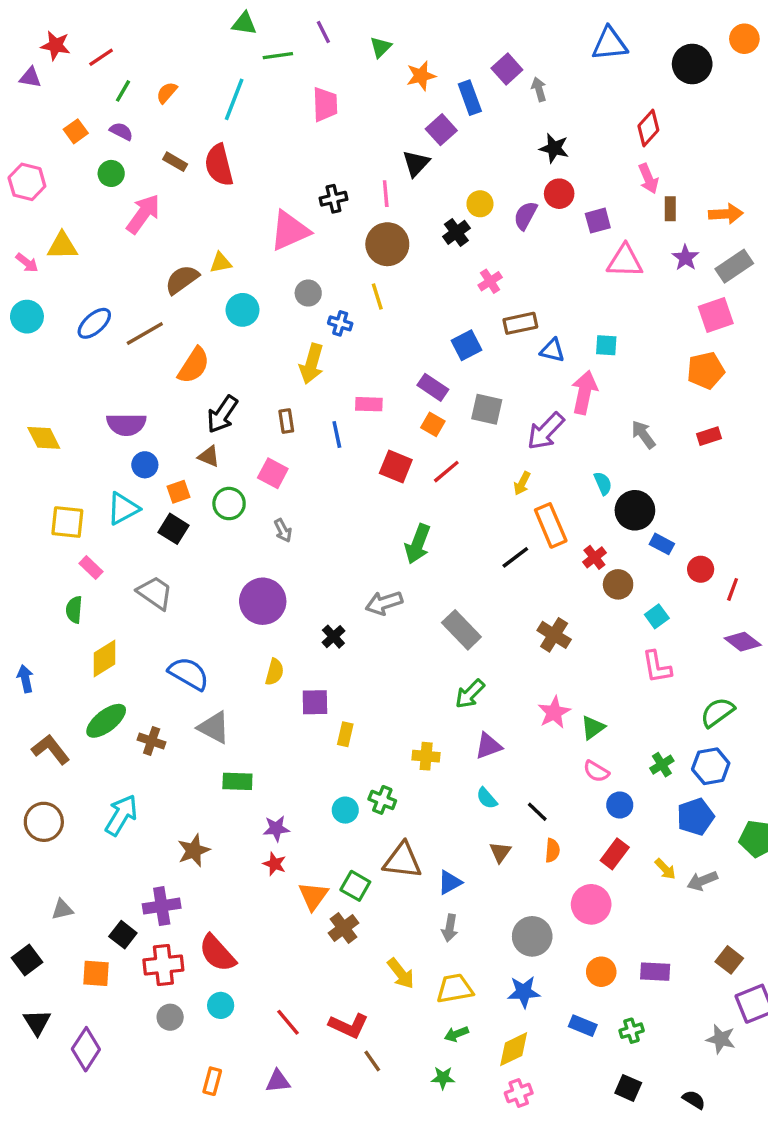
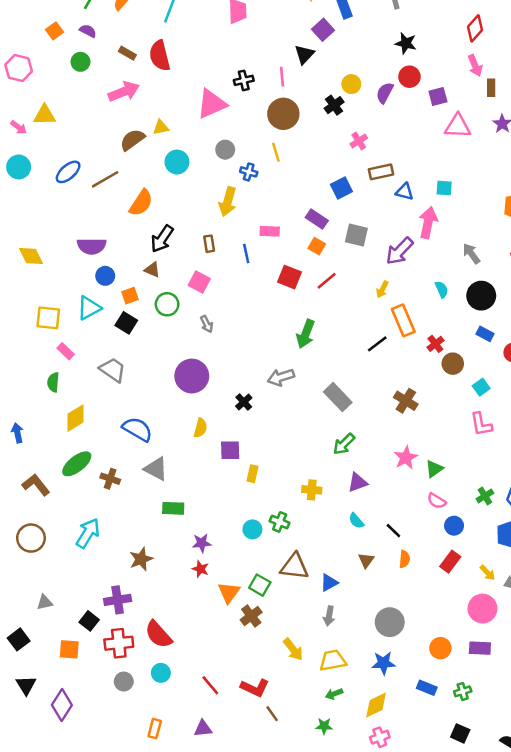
pink arrow: (143, 214) -> (124, 92), moved, turned 32
black circle: (635, 510) -> (481, 296), moved
pink circle: (591, 904) -> (482, 609), moved

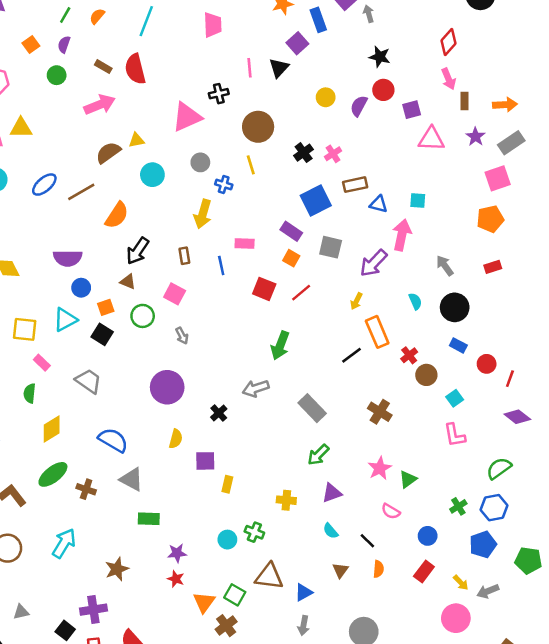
purple semicircle: (88, 31) -> (64, 44), turned -98
pink line: (282, 77) -> (249, 68), moved
black cross: (334, 105) -> (304, 153), moved
blue square: (341, 188) -> (316, 200), size x1.4
pink semicircle: (437, 501) -> (391, 511), moved

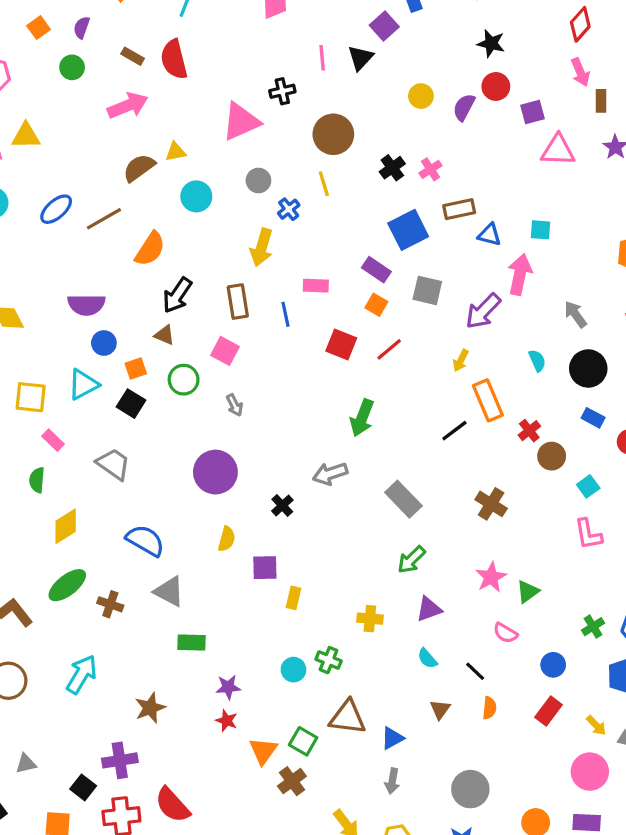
blue cross: (224, 185) -> (289, 209), turned 35
brown rectangle: (184, 256) -> (238, 302), size x1.5

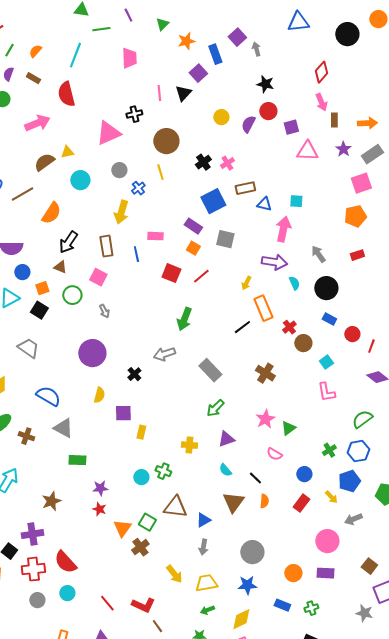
brown rectangle: (133, 56) -> (33, 78), moved
purple arrow: (483, 311) -> (274, 262), moved, turned -125
brown triangle: (440, 709) -> (233, 502), size x1.6
yellow arrow: (596, 725) -> (331, 497), moved

